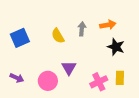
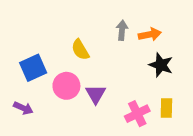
gray arrow: (82, 29) -> (122, 30), moved
blue square: (20, 38) -> (33, 68), moved
pink circle: (48, 81) -> (66, 86), moved

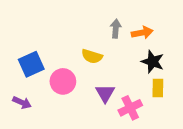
yellow semicircle: (80, 50) -> (92, 56), moved, turned -42
purple triangle: (96, 94) -> (105, 93), moved
yellow rectangle: (166, 108) -> (158, 88), moved

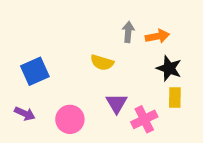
pink circle: (63, 81) -> (70, 119), moved

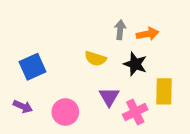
black star: (169, 68) -> (135, 64), moved
yellow rectangle: (175, 97) -> (164, 91), size x1.4

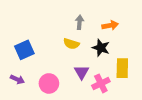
gray arrow: (120, 30) -> (80, 22), moved

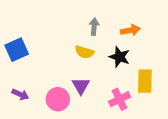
blue square: (24, 50) -> (17, 50), moved
purple triangle: (82, 72) -> (81, 86), moved

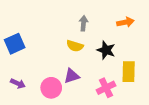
orange arrow: (130, 30) -> (125, 22), moved
purple triangle: (81, 86) -> (72, 76), turned 42

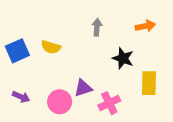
yellow semicircle: (75, 46) -> (51, 47), moved
pink cross: (106, 88) -> (109, 103), moved

